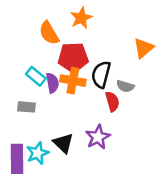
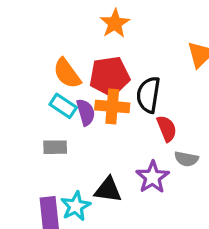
orange semicircle: (49, 33) -> (67, 73), moved
gray semicircle: (125, 86) -> (186, 159), moved
black triangle: (63, 143) -> (108, 190), turned -30

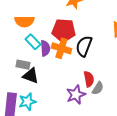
orange semicircle: (67, 73) -> (24, 21), moved, turned -66
red semicircle: (167, 129) -> (89, 79), moved
gray semicircle: (186, 159) -> (98, 88), turned -80
black triangle: (108, 190) -> (31, 76), moved

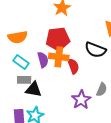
cyan rectangle: (33, 42) -> (21, 62), moved
black semicircle: (84, 46) -> (95, 50), moved, turned -80
red semicircle: (89, 79) -> (73, 66), moved

